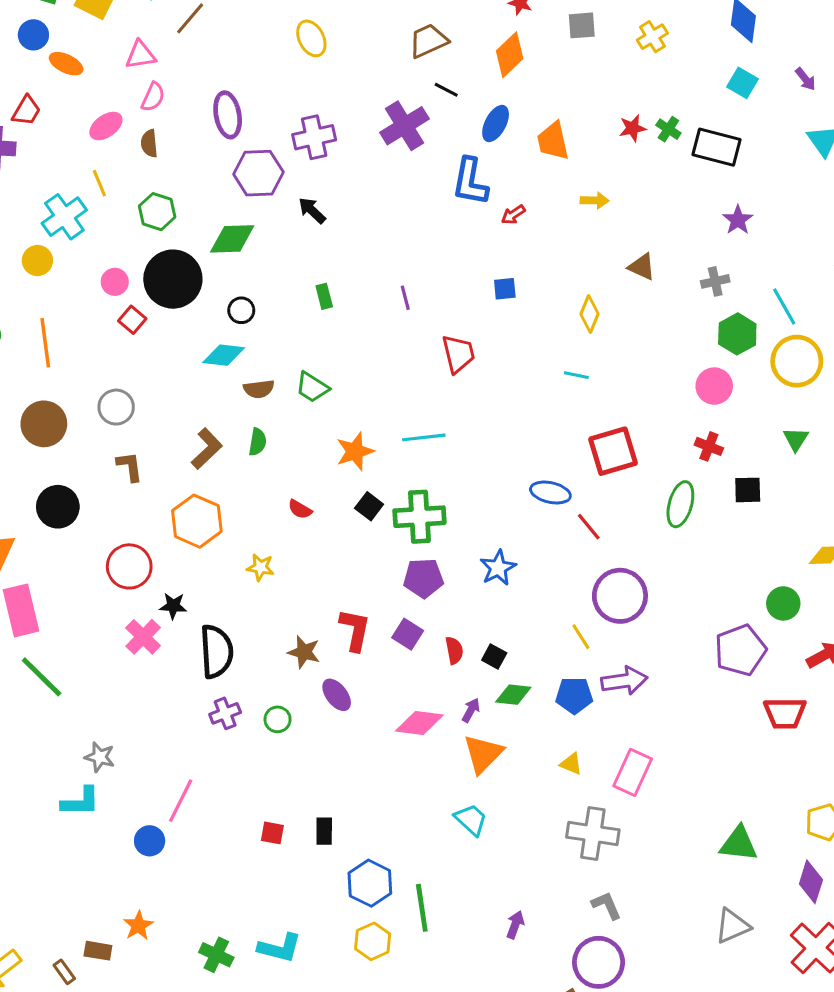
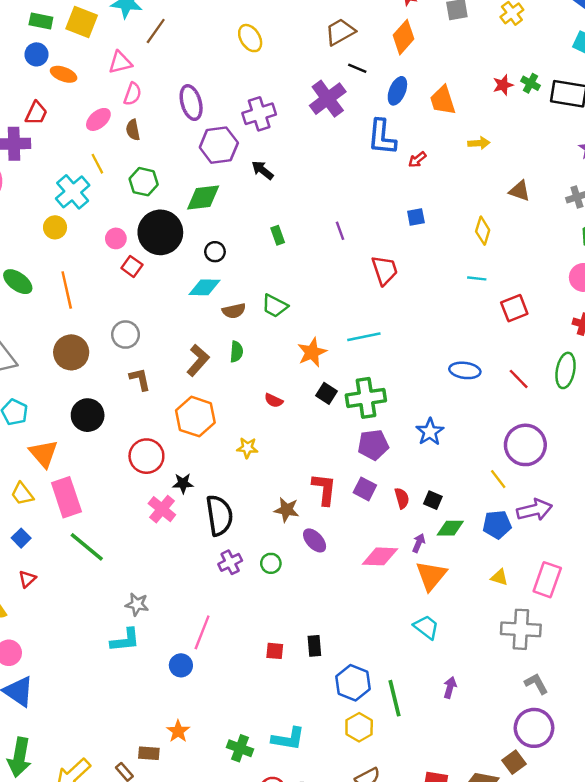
red square: (613, 451) -> (514, 308), moved, size x0.7
red line: (589, 527) -> (519, 379), moved
purple arrow: (515, 925) -> (450, 688), moved

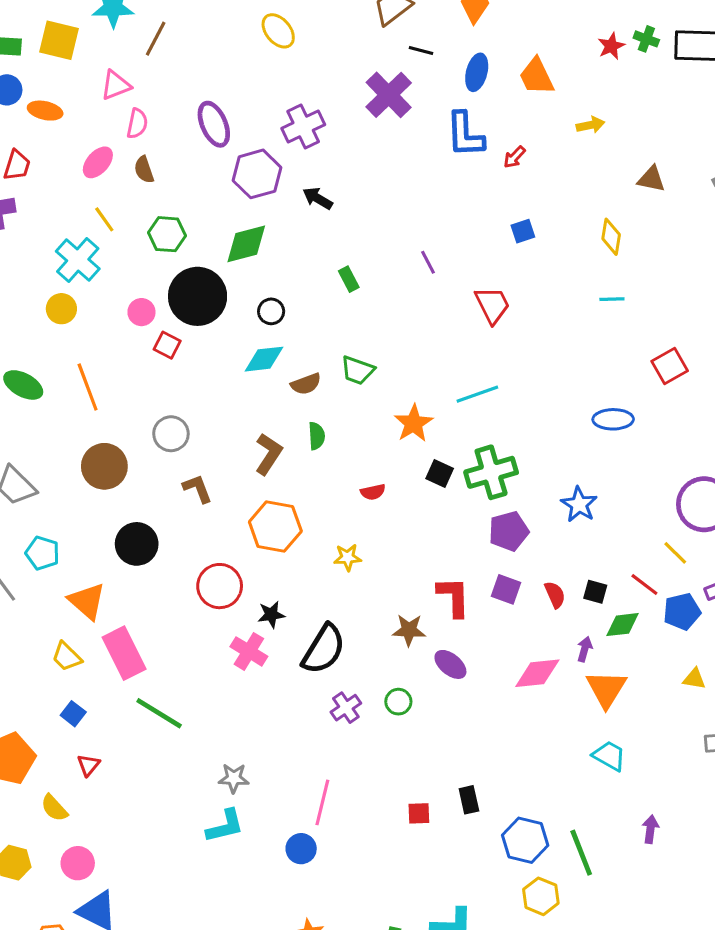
red square: (514, 308) -> (670, 366), moved
red line: (519, 379) -> (644, 585), moved
red semicircle: (274, 400) -> (373, 492), turned -30
black semicircle: (219, 515) -> (324, 649), turned 48

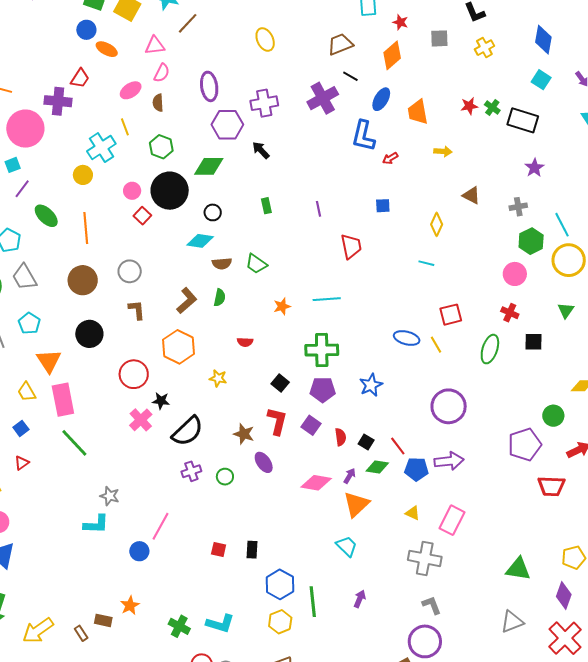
orange star: (414, 423) -> (282, 306), size x0.7
black square: (440, 473) -> (280, 383), moved
yellow line: (675, 553) -> (436, 345), moved

